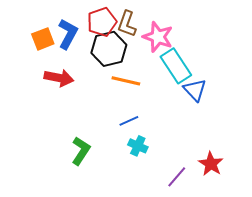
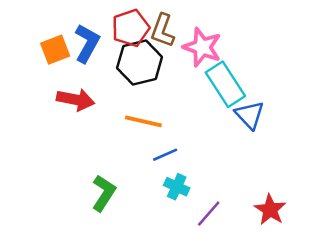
orange line: (126, 81) -> (143, 121), moved
purple line: (177, 177) -> (209, 214), moved

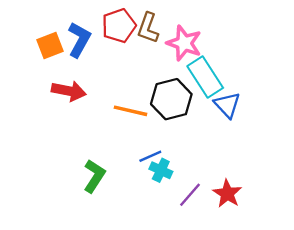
black hexagon: (140, 62) -> (171, 99), moved
blue line: (165, 155) -> (150, 156), moved
red star: (270, 210) -> (227, 194), moved

